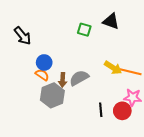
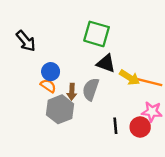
black triangle: (111, 21) -> (106, 63), moved
green square: (84, 30) -> (97, 34), size x1.6
gray semicircle: (79, 78) -> (91, 89), turned -42

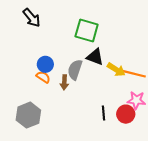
black arrow: (26, 41) -> (32, 18), moved
gray semicircle: (91, 89) -> (75, 70), moved
gray hexagon: (60, 109) -> (28, 115), moved

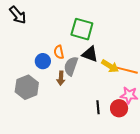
black arrow: (32, 18) -> (18, 15), moved
orange semicircle: (43, 77) -> (59, 52), moved, turned -136
gray hexagon: (28, 115) -> (27, 87), moved

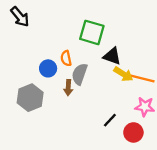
black triangle: (90, 54) -> (112, 56), moved
black line: (98, 107) -> (110, 120), turned 48
red circle: (119, 108) -> (133, 132), moved

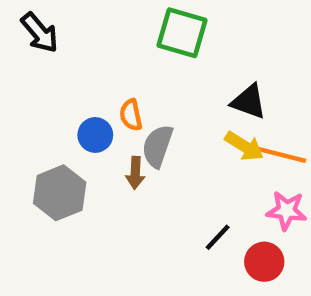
green square: (92, 32) -> (182, 33), moved
black triangle: (112, 56) -> (249, 102), moved

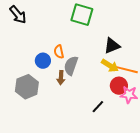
black triangle: (249, 102) -> (112, 46), turned -42
red circle: (264, 262) -> (119, 86), moved

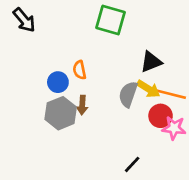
gray semicircle: (71, 66) -> (128, 94), moved
gray hexagon: (27, 87) -> (61, 113), moved
black line: (98, 107) -> (132, 164), moved

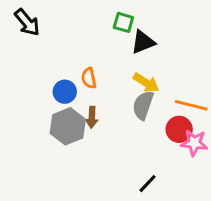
green square: (111, 20) -> (123, 22), size x0.6
black triangle: (151, 62) -> (143, 42), moved
yellow arrow: (148, 89) -> (146, 83), moved

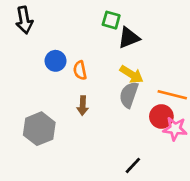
black arrow: (27, 22) -> (24, 20), turned 30
blue circle: (65, 92) -> (56, 61), moved
gray hexagon: (68, 126) -> (39, 129), moved

